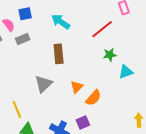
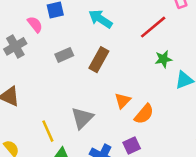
gray rectangle: (23, 39) -> (64, 55), moved
brown rectangle: (59, 54) -> (99, 60), turned 36
gray triangle: (43, 84) -> (82, 118), moved

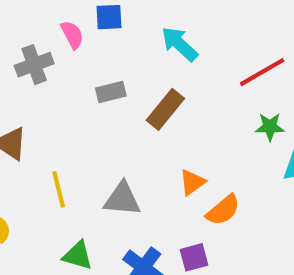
gray triangle: (82, 118) -> (122, 199), turned 40
yellow line: (48, 131) -> (59, 189), moved

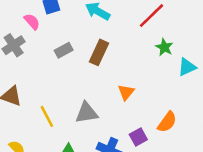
green star: (270, 127) -> (164, 47), turned -30
orange semicircle: (223, 210) -> (167, 122), moved

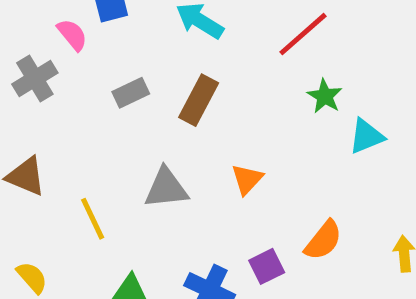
gray triangle: (87, 113) -> (166, 188), moved

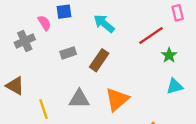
green star: (325, 96) -> (169, 55), moved
orange triangle: (247, 179) -> (117, 99), size x1.6

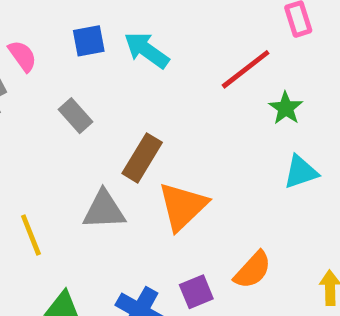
blue square: (64, 12) -> (89, 41), moved
gray rectangle: (68, 53) -> (76, 116), turned 70
brown rectangle: (99, 60) -> (142, 158), moved

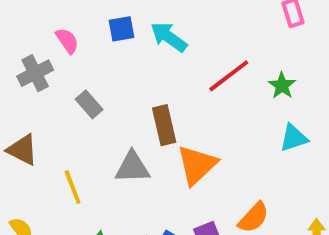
red line: (246, 69) -> (229, 76), moved
gray rectangle: (76, 116) -> (89, 104), moved
brown rectangle: (142, 158) -> (164, 125), turned -45

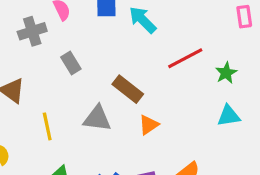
brown rectangle: (164, 125) -> (128, 89), turned -48
orange triangle: (197, 165) -> (149, 125), size x0.6

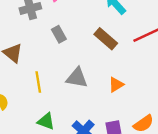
brown rectangle: (128, 89) -> (106, 39), moved

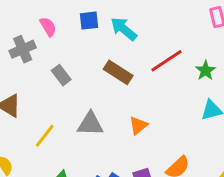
yellow line: (38, 82) -> (45, 136), turned 55

